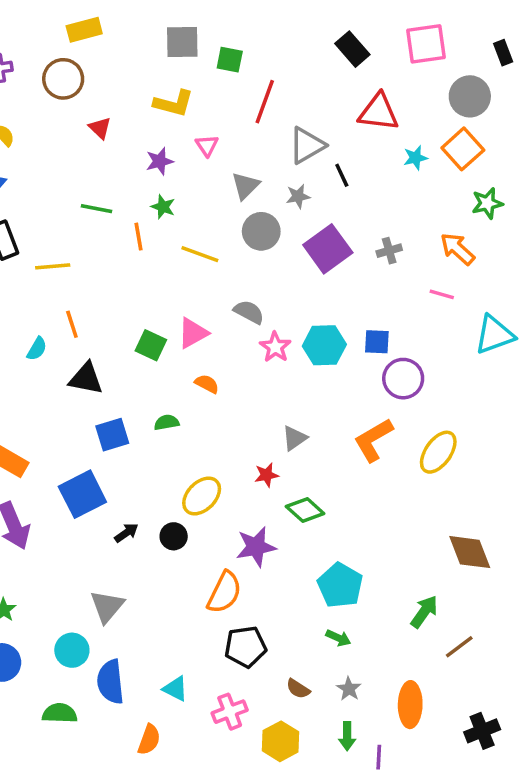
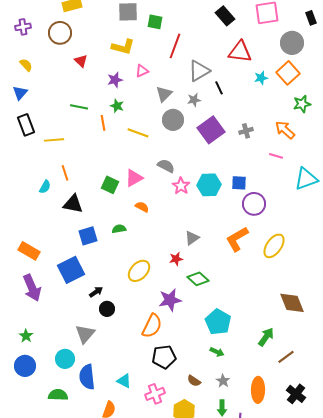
pink triangle: (207, 145) -> (142, 71), turned 40
black circle: (174, 536) -> (107, 309), moved
black cross: (482, 731) -> (296, 394), moved, turned -30

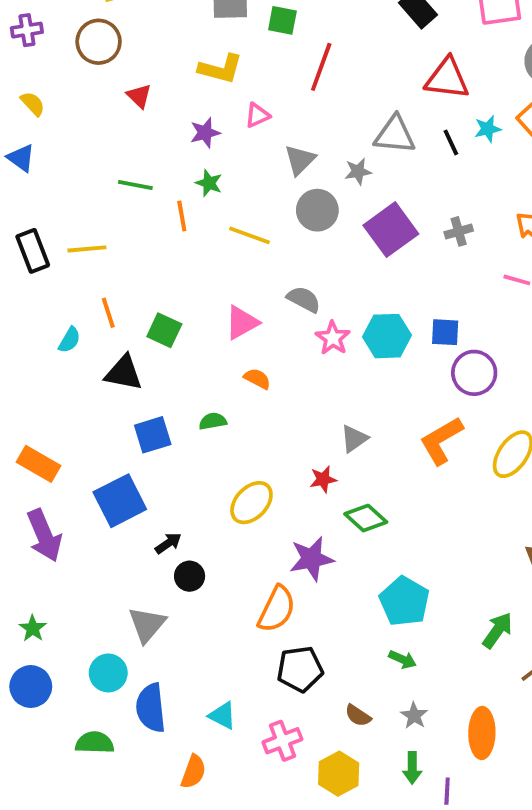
gray triangle: (199, 71) -> (395, 135), moved, turned 35
black line: (219, 88) -> (451, 142), moved
blue triangle: (20, 93) -> (21, 158), turned -35
black rectangle: (26, 125) -> (33, 251), moved
green square: (110, 185) -> (164, 330), moved

